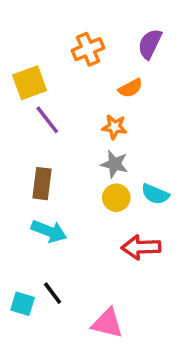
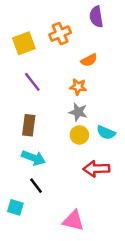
purple semicircle: (150, 44) -> (96, 17), moved, turned -35
yellow square: (30, 83) -> (24, 43), moved
black line: (53, 293) -> (36, 186), moved

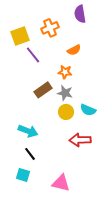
purple line: (32, 82) -> (33, 55), moved
brown rectangle: (29, 125) -> (43, 90), moved, turned 48
cyan square: (15, 207) -> (23, 175), moved

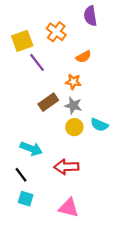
orange cross: (50, 28) -> (56, 32), turned -30
red arrow: (80, 140) -> (66, 167), moved
black line: (30, 154) -> (21, 175), moved

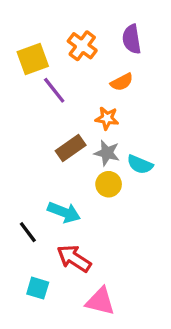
purple semicircle: (90, 16) -> (132, 39), moved
cyan semicircle: (99, 125) -> (140, 164), moved
cyan arrow: (31, 149) -> (64, 212), moved
red arrow: (66, 167) -> (74, 258), moved, turned 35
black line: (21, 175) -> (28, 232), moved

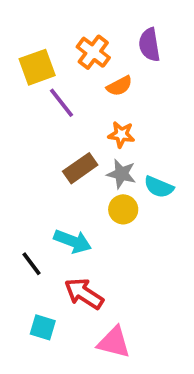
orange semicircle: (122, 82) -> (119, 86), moved

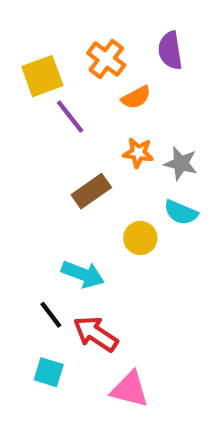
gray star: (121, 174) -> (181, 163), moved
black line: (32, 264) -> (51, 315), moved

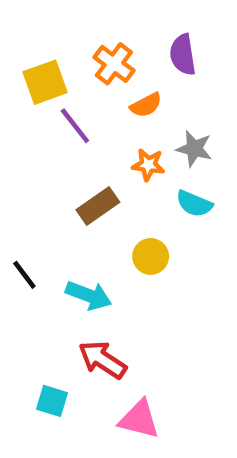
gray star: (181, 163) -> (194, 149), moved
cyan semicircle: (181, 212) -> (194, 204), moved
black line: (51, 315) -> (24, 275), moved

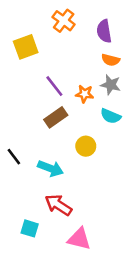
orange cross: (114, 64) -> (64, 21), moved
orange semicircle: (146, 105) -> (111, 60), moved, turned 42
purple line: (75, 126) -> (54, 86), moved

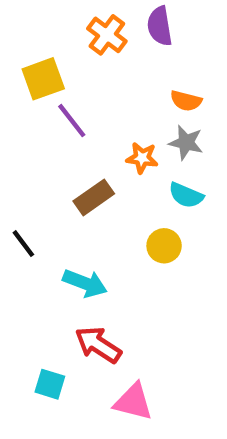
purple semicircle: (104, 31) -> (160, 26), moved
purple line: (54, 86) -> (72, 121), moved
yellow circle: (86, 146) -> (164, 246), moved
black line: (14, 157) -> (23, 244), moved

